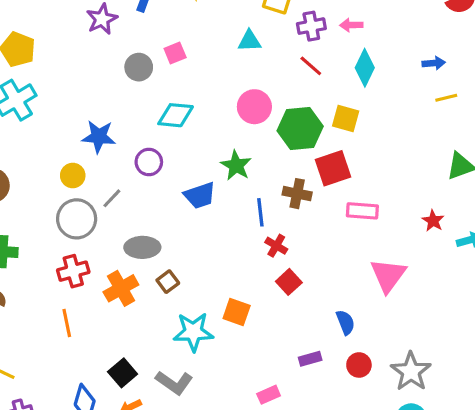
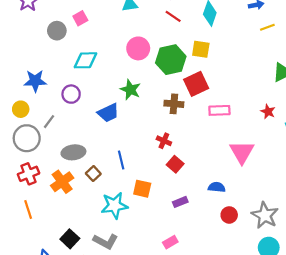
blue line: (260, 212) -> (121, 160), moved
blue semicircle: (345, 322) -> (217, 187), turned -56
purple rectangle: (310, 359) -> (180, 202), moved

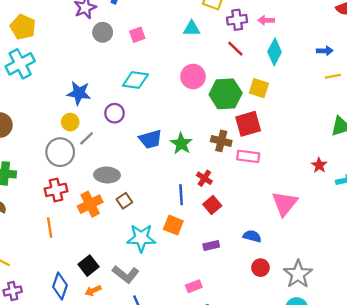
gray circle: (57, 31) -> (103, 32), moved
green star: (130, 90) -> (181, 144), moved
yellow circle: (21, 109) -> (70, 122), moved
pink rectangle: (219, 110) -> (248, 156), moved
blue line: (121, 160) -> (181, 195), moved

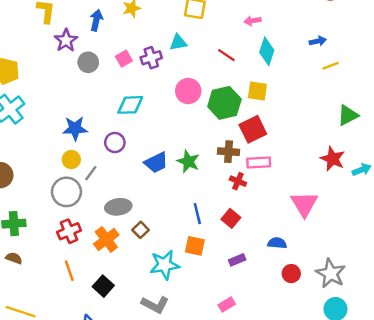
purple cross: (237, 20) -> (151, 58), moved
red star: (319, 165) -> (333, 159), size x1.5
red cross: (204, 178) -> (238, 181), moved
black square: (88, 266) -> (103, 286), moved

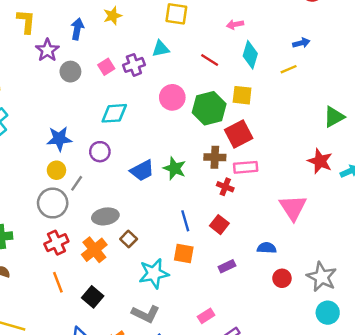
yellow line: (331, 66) -> (289, 69), moved
pink rectangle: (227, 304) -> (206, 316), moved

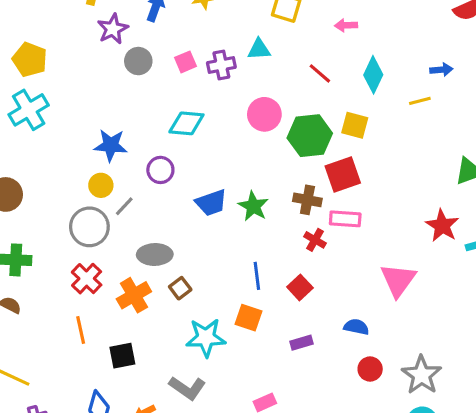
pink arrow: (235, 24) -> (346, 25), moved
red cross: (56, 243) -> (87, 279), turned -30
black square: (93, 297) -> (122, 356), turned 30

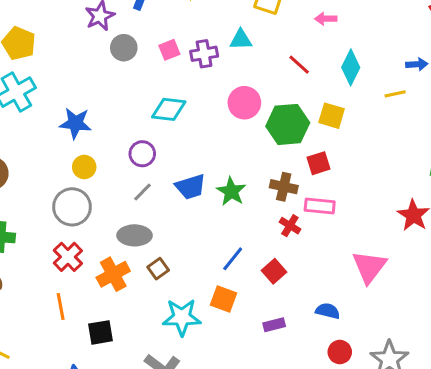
blue star: (111, 145) -> (75, 123), moved
red square: (343, 175) -> (318, 163), size x0.7
gray line: (124, 206) -> (142, 192), moved
blue line: (257, 276) -> (233, 259), turned 44

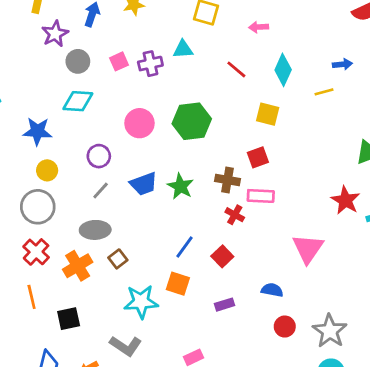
pink circle: (244, 103) -> (139, 123), moved
cyan diamond: (169, 109) -> (78, 101), moved
green hexagon: (288, 124) -> (192, 121), moved

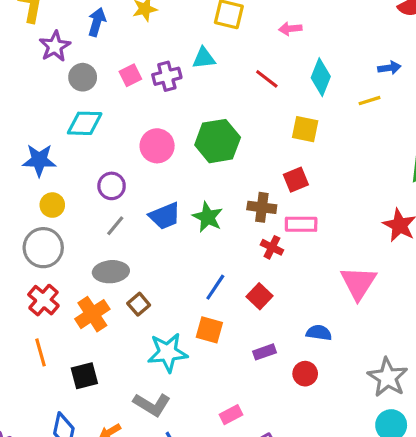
red circle: (285, 327) -> (305, 374), moved

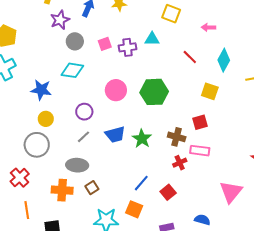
red cross: (272, 247) -> (180, 163), turned 32
red cross: (43, 300) -> (20, 178), moved
orange cross: (92, 314) -> (62, 190), turned 30

